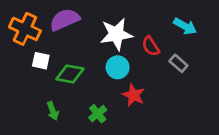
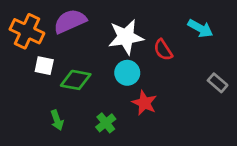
gray rectangle: (178, 63) -> (218, 83), moved

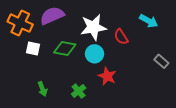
green diamond: (76, 80) -> (65, 49), moved

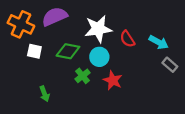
cyan arrow: (149, 21) -> (159, 42), moved
green cross: (79, 91) -> (83, 76), moved

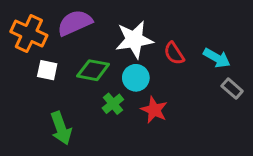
green arrow: (44, 94) -> (61, 128), size x1.5

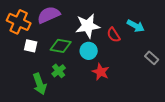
cyan arrow: (217, 58) -> (136, 26), moved
green cross: (113, 104) -> (59, 71), moved

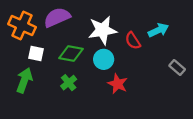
cyan arrow: (136, 26) -> (158, 30), turned -54
green arrow: (40, 84) -> (24, 80), moved, turned -140

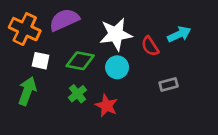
gray rectangle: (177, 67) -> (169, 84), moved, turned -56
red star: (118, 84) -> (107, 106), moved

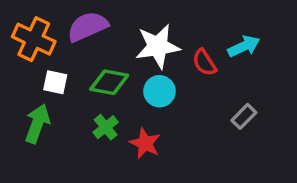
gray rectangle: (169, 84) -> (244, 116), moved, turned -30

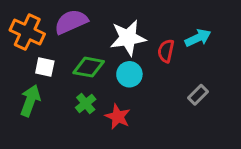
red semicircle: (204, 63) -> (166, 51), turned 45

